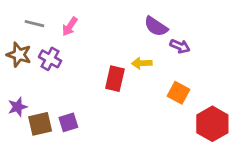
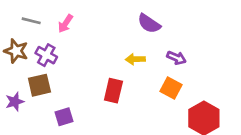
purple arrow: (180, 46) -> (176, 58), moved
red rectangle: (115, 79) -> (113, 91), moved
brown square: (40, 124) -> (39, 85), moved

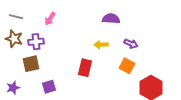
gray line: (31, 21) -> (16, 17), moved
purple semicircle: (149, 24) -> (111, 19), turned 150
purple cross: (46, 55) -> (36, 42), turned -35
purple star: (15, 102) -> (13, 88), moved

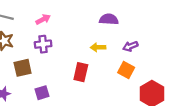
pink arrow: (50, 19) -> (43, 19), turned -152
purple cross: (36, 42) -> (43, 44), moved
purple arrow: (131, 44) -> (130, 46), turned 136

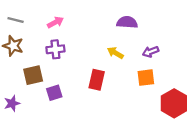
yellow arrow: (98, 47) -> (115, 53), turned 32
orange square: (126, 70) -> (146, 78), turned -35
purple square: (42, 93) -> (54, 93), moved

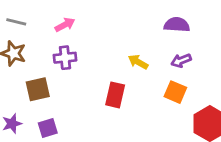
purple semicircle: (127, 22) -> (177, 25), moved
orange square: (146, 78) -> (175, 92), turned 30
purple square: (54, 93) -> (48, 128), moved

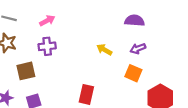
red rectangle: (115, 95) -> (86, 94), moved

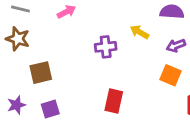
purple cross: (47, 46) -> (106, 47), moved
yellow arrow: (104, 50) -> (139, 32), moved

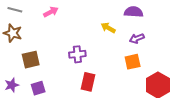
purple cross: (106, 47) -> (77, 54), moved
orange square: (171, 75) -> (133, 62), turned -35

